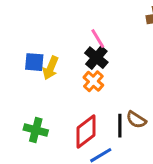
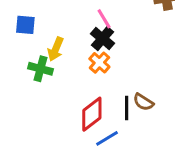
blue square: (34, 62) -> (25, 25), moved
green cross: (36, 130) -> (40, 69), moved

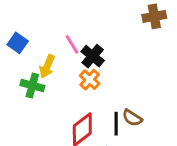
pink line: (104, 19) -> (72, 44), moved
blue square: (25, 25) -> (18, 43), turned 30

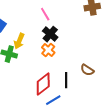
pink line: (72, 44) -> (45, 14), moved
brown semicircle: (132, 118) -> (87, 70), moved

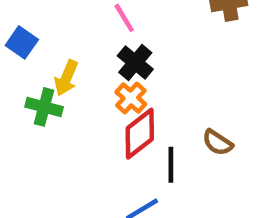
red diamond: (43, 84) -> (140, 134), moved

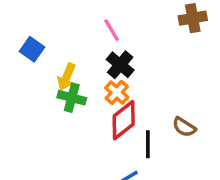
green cross: (44, 107) -> (72, 98), moved

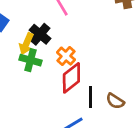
black cross: (120, 65) -> (40, 34), moved
brown semicircle: (184, 127) -> (115, 101), moved

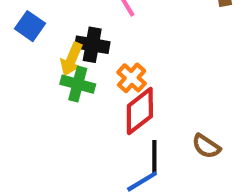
black cross: (40, 34) -> (92, 45), turned -30
black line: (91, 97) -> (154, 157), moved

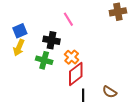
blue square: (30, 26) -> (20, 31), turned 32
yellow arrow: (71, 59) -> (19, 48), moved

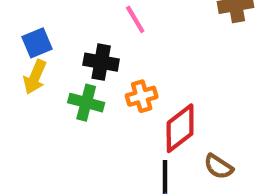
orange cross: (72, 57) -> (142, 96), turned 32
red diamond: (76, 74) -> (180, 128), moved

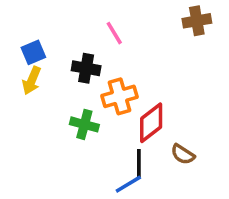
orange cross: (142, 96) -> (120, 96), size x1.4
green cross: (86, 103) -> (84, 124), moved

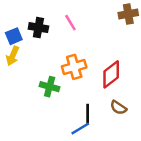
black cross: (86, 68) -> (38, 28), moved
red diamond: (151, 123) -> (111, 74), moved

